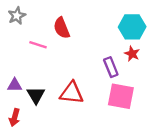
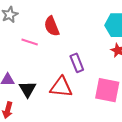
purple rectangle: (111, 67) -> (77, 63), moved

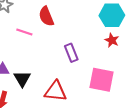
red triangle: (61, 87) -> (56, 91), moved

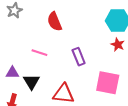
pink line: (24, 32) -> (39, 53), moved

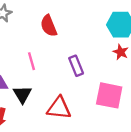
pink line: (39, 53) -> (32, 61), turned 56

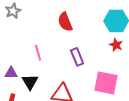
red semicircle: (49, 26) -> (65, 22), moved

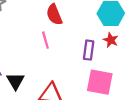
pink line: (38, 53) -> (45, 40), moved
purple rectangle: (77, 57) -> (89, 50), moved, turned 30

